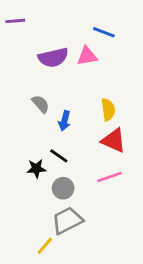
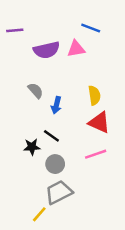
purple line: (15, 21) -> (15, 30), moved

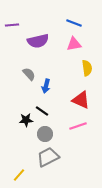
pink triangle: (76, 49) -> (74, 44), moved
yellow semicircle: (94, 95) -> (87, 68), moved
yellow line: (39, 214) -> (19, 175), moved

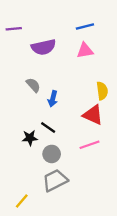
blue line: (74, 23) -> (85, 26), turned -35
yellow semicircle: (87, 68) -> (102, 91), moved

